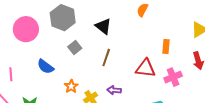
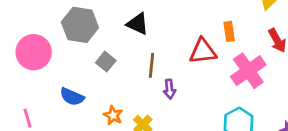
red triangle: (146, 68) -> (203, 51), moved
pink cross: (173, 77) -> (248, 71), size x1.4
purple arrow: (114, 90) -> (170, 89), moved, turned -88

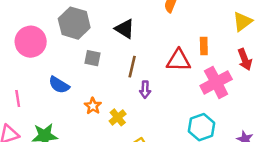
gray square: (106, 62) -> (93, 58), turned -35

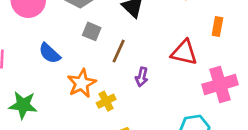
orange rectangle: (204, 46) -> (217, 26), moved
brown line: (132, 67) -> (119, 51), moved
orange star: (93, 106) -> (82, 83), size x1.5

